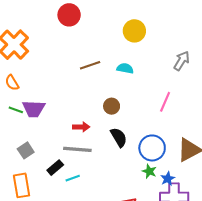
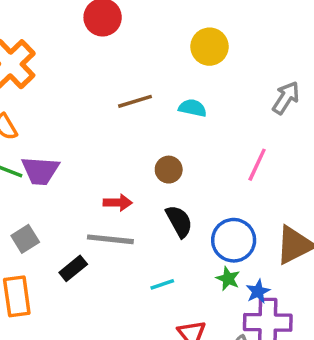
cyan line: (73, 178) -> (162, 284), moved

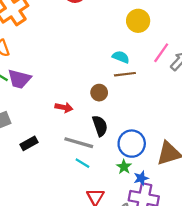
brown line: (135, 101) -> (125, 74), moved
pink line: (257, 165) -> (161, 53), moved
gray line: (110, 239) -> (79, 143), moved
cyan line: (162, 284) -> (82, 163), turned 40

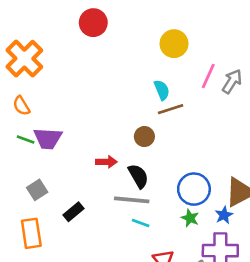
cyan semicircle: (121, 57) -> (162, 90), turned 56
black semicircle: (100, 126) -> (138, 176), moved
blue star: (141, 178) -> (224, 215), moved

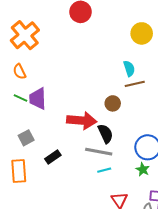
purple trapezoid: (48, 138) -> (38, 99), turned 80
red arrow: (106, 162) -> (82, 121), size x1.8
cyan line: (141, 223) -> (104, 170), turned -40

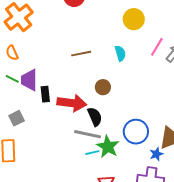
brown line: (135, 84) -> (81, 54), moved
black rectangle: (53, 157) -> (45, 94), moved, turned -63
green star: (143, 169) -> (108, 147), moved, size x1.6

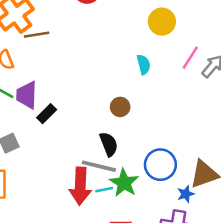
brown line: (81, 54) -> (37, 35), moved
black rectangle: (45, 94) -> (47, 114), turned 49
red arrow: (72, 103) -> (80, 186), moved, turned 84

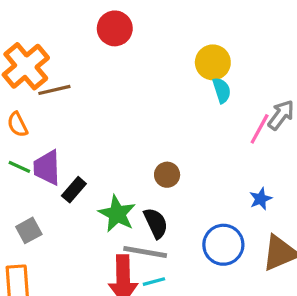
pink line: (190, 58) -> (260, 129), moved
cyan semicircle: (144, 64) -> (222, 90), moved
green star: (124, 183) -> (117, 214), moved
blue star: (186, 194) -> (261, 199), moved

